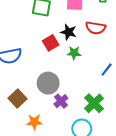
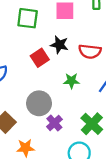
red semicircle: (96, 28) -> (90, 51), moved
green star: (74, 53) -> (71, 81), moved

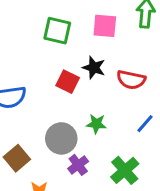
red square: (40, 58) -> (68, 82), turned -36
green star: (71, 81) -> (96, 124), moved

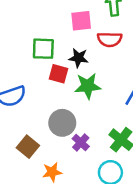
green square: (57, 31) -> (43, 49), moved
red semicircle: (131, 80) -> (110, 39), moved
green star: (96, 124) -> (88, 86), moved, size x1.5

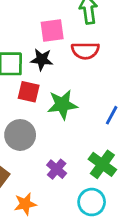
black star: (78, 58) -> (42, 60), moved
gray circle: (62, 123) -> (20, 135), moved

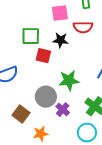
black star: (42, 60) -> (61, 40), moved
green star: (62, 105) -> (69, 80), moved
gray circle: (20, 135) -> (46, 97), moved

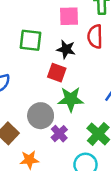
red semicircle: (83, 27) -> (95, 36), turned 84
red square: (43, 56) -> (57, 73), moved

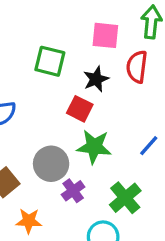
black star: (66, 49) -> (96, 79), turned 30

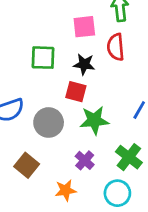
black star: (96, 79) -> (84, 64), turned -30
gray circle: (51, 164) -> (49, 122), moved
orange star: (29, 221) -> (66, 190), moved

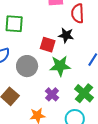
green square: (43, 58) -> (14, 24), moved
black star: (84, 64) -> (66, 35), moved

